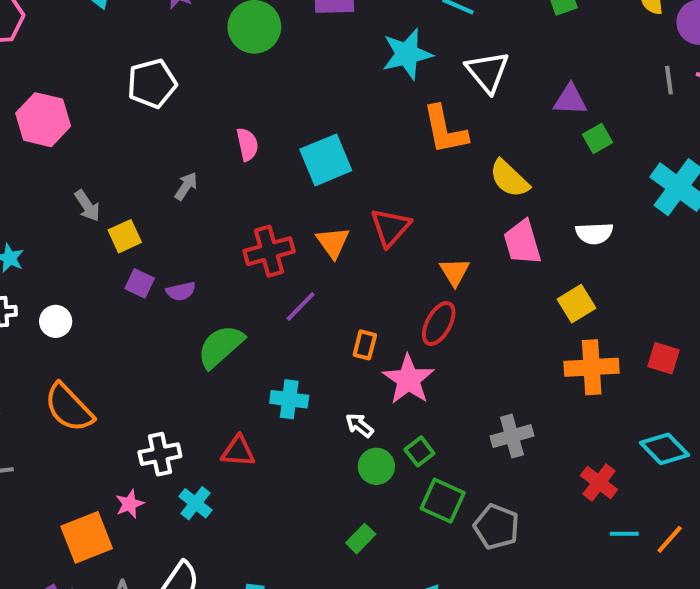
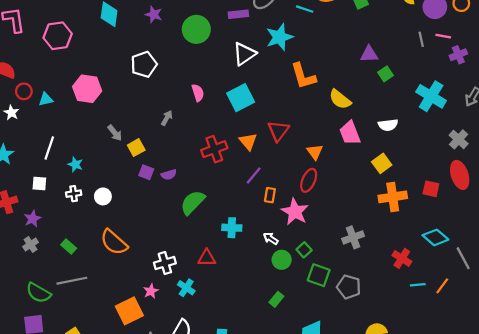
white triangle: (488, 72) -> (244, 54), moved, turned 40
purple line: (301, 306) -> (254, 175), moved

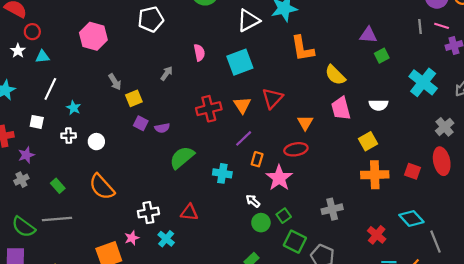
cyan triangle: (46, 99) -> (42, 57), moved
red ellipse: (309, 180) -> (296, 149), turned 50
cyan cross: (232, 228) -> (222, 173), moved

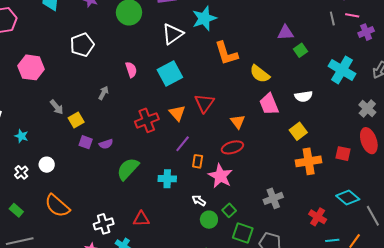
white cross: (69, 136) -> (21, 172), moved, turned -32

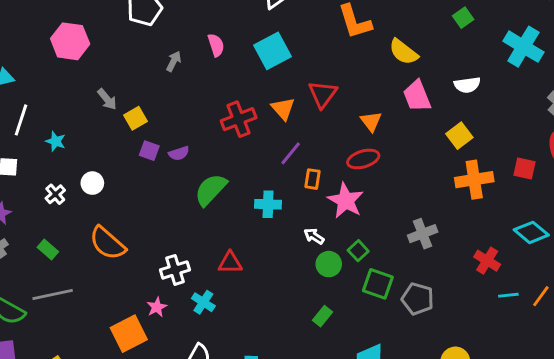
gray arrow: (103, 93) -> (174, 61), moved

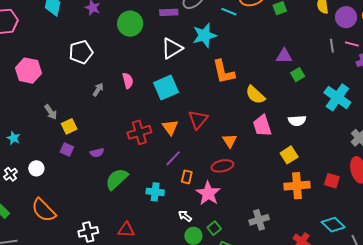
purple square: (149, 151) -> (67, 149), moved

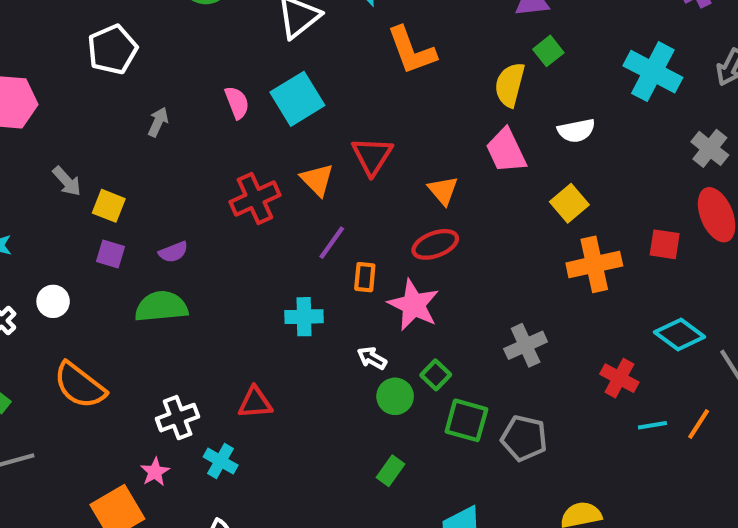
green square: (298, 75) -> (548, 51), moved
pink semicircle: (128, 81) -> (237, 103), moved
yellow semicircle: (255, 95) -> (510, 85), moved, turned 70
yellow square: (69, 126) -> (109, 206), turned -35
green semicircle: (117, 179) -> (161, 307), moved, turned 45

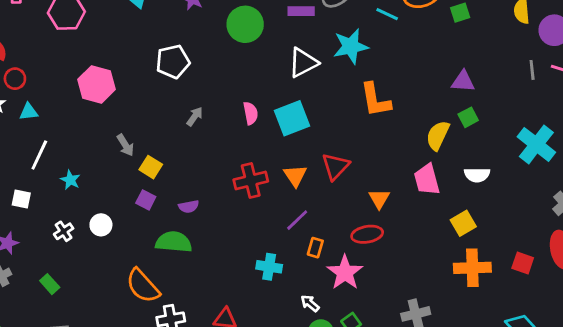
orange semicircle: (80, 385) -> (143, 286), moved

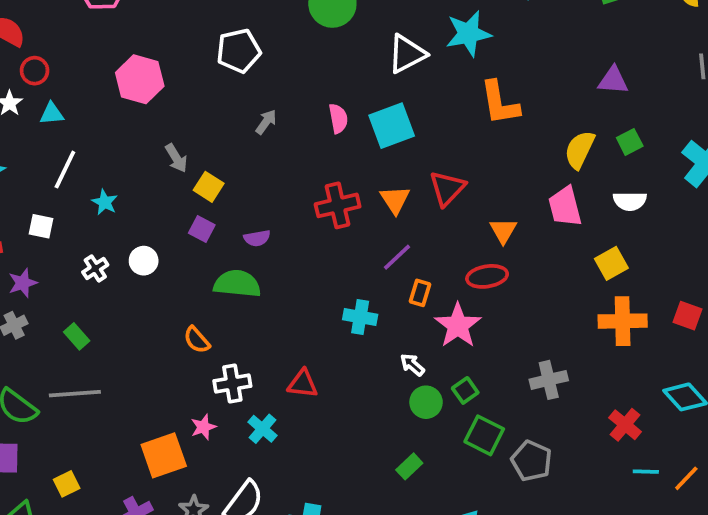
green square: (468, 117) -> (630, 142), moved
orange semicircle: (143, 286) -> (197, 340), size x0.6

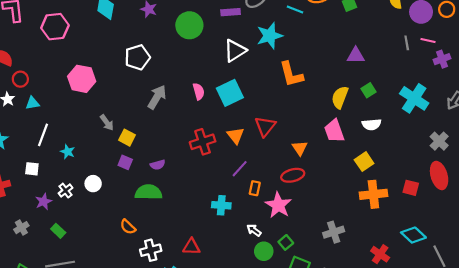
gray arrow: (266, 122) -> (157, 97), size x1.6
purple star: (23, 283) -> (44, 202), moved

